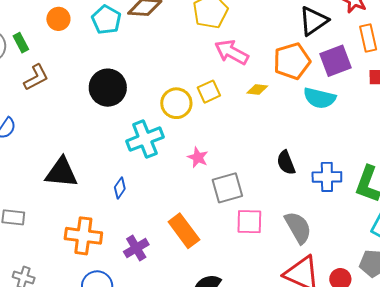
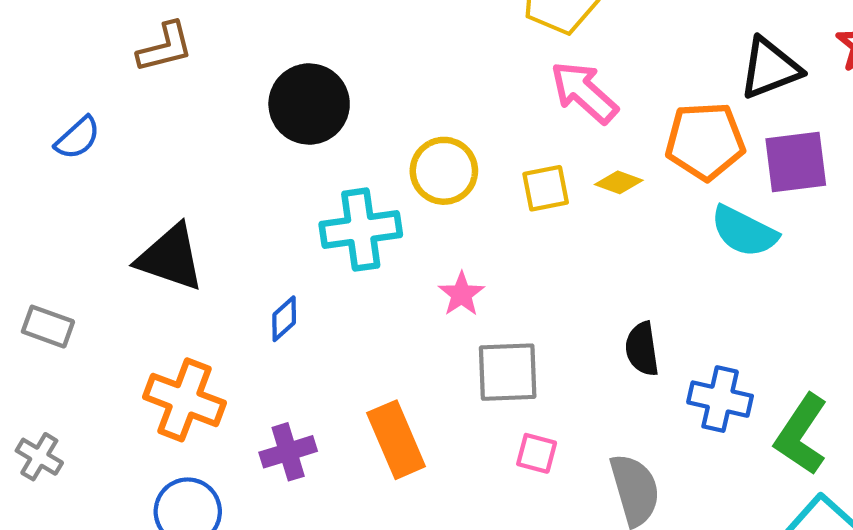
yellow square: (209, 92) -> (546, 188), moved
pink square: (249, 222) -> (537, 453), size x0.7

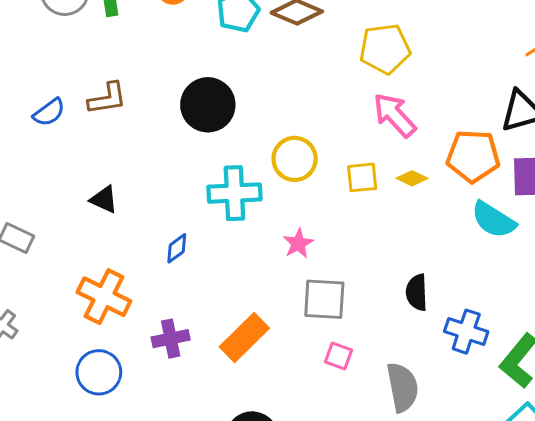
brown L-shape: (165, 47) -> (107, 98), moved
black triangle: (170, 258) -> (104, 199), size x0.6
orange rectangle: (396, 440) -> (244, 338), turned 63

